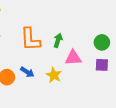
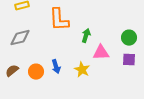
orange L-shape: (30, 39) -> (59, 20), moved
blue arrow: (27, 72) -> (56, 67), turned 40

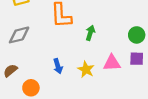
pink triangle: (101, 53) -> (112, 63), moved
orange circle: (36, 72) -> (31, 88), moved

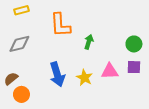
blue arrow: (58, 66) -> (57, 74), size x1.6
orange circle: (31, 88) -> (21, 94), moved

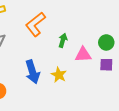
orange L-shape: (60, 25) -> (36, 24), turned 55
pink triangle: (110, 71) -> (83, 55), moved

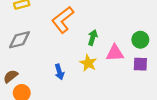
blue arrow: (32, 72) -> (59, 72), size x0.6
yellow star: (59, 75) -> (88, 63), moved

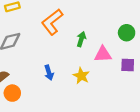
green circle: (140, 40) -> (127, 33), moved
yellow star: (88, 63) -> (81, 76), moved

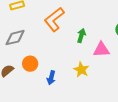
blue arrow: (49, 73) -> (51, 78), moved, turned 32
orange circle: (12, 93) -> (30, 64), moved

